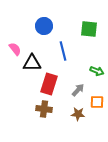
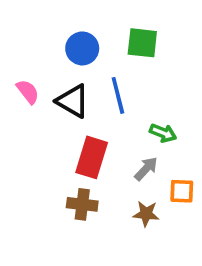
green square: (89, 29) -> (142, 43), moved
black triangle: (32, 63) -> (73, 101), moved, turned 30
green arrow: (97, 71) -> (163, 133), moved

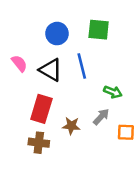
red rectangle: (92, 157) -> (41, 109), moved
brown cross: (82, 204) -> (39, 143), moved
brown star: (146, 214) -> (71, 126), moved

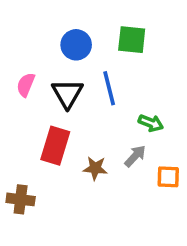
pink semicircle: (19, 63) -> (26, 85), turned -120
black triangle: (51, 70) -> (67, 93), turned 30
brown cross: (39, 143) -> (21, 199), moved

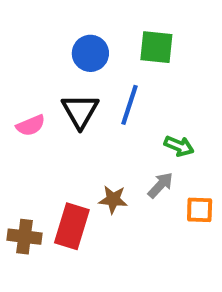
pink semicircle: (26, 85) -> (31, 125), moved, turned -135
blue line: (109, 88) -> (130, 105), turned 32
red rectangle: (55, 146) -> (72, 226), moved

